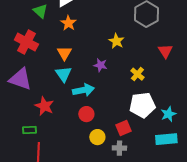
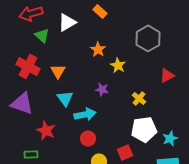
orange star: (68, 23) -> (98, 49), moved
red triangle: (165, 51) -> (167, 75), turned 35
orange triangle: (64, 53) -> (58, 71), moved

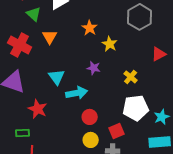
orange triangle: (58, 71) -> (50, 37), moved
red circle: (88, 138) -> (90, 117), moved

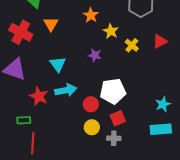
yellow cross: (131, 77) -> (132, 45), moved
cyan arrow: (77, 93) -> (66, 90), moved
white pentagon: (136, 108) -> (113, 91), moved

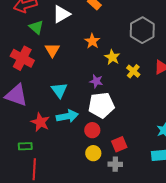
white pentagon: (113, 91) -> (101, 105), moved

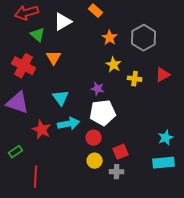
orange star: (92, 41) -> (110, 38), moved
yellow cross: (133, 71) -> (135, 79), turned -32
green rectangle: (25, 146) -> (16, 152), moved, turned -32

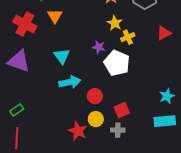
yellow cross: (135, 79) -> (128, 37), moved, turned -32
white pentagon: (103, 113) -> (117, 63), moved, turned 30
red star: (42, 130) -> (78, 131), moved
red line: (36, 177) -> (17, 138), moved

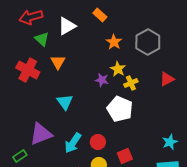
purple star: (99, 47) -> (102, 80), moved
purple triangle: (19, 61) -> (41, 134), moved, turned -40
cyan arrow: (70, 82) -> (73, 143), moved, turned 135

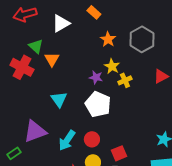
green triangle: (42, 39) -> (36, 46), moved
white pentagon: (120, 109) -> (98, 104), moved

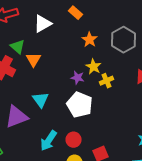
purple triangle: (35, 131) -> (16, 117), moved

